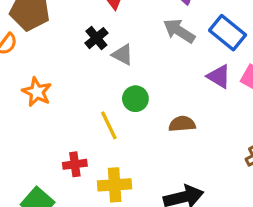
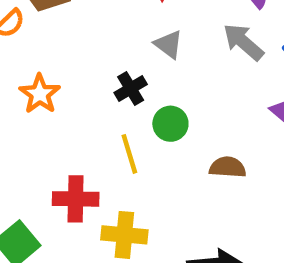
black cross: (96, 38) -> (131, 88), moved
gray triangle: (123, 55) -> (168, 44), moved
red cross: (75, 164) -> (76, 199), size x1.4

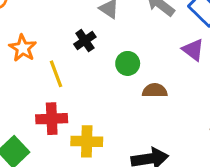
green circle: (170, 124) -> (128, 63), moved
yellow line: (129, 154) -> (56, 74), moved

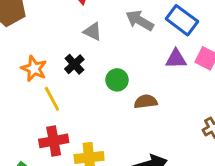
orange star: (23, 48) -> (34, 69), moved
purple triangle: (193, 50) -> (176, 59), turned -30

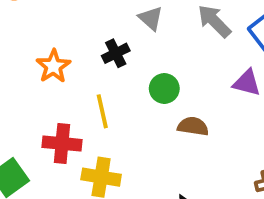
orange star: (34, 69) -> (53, 66), moved
yellow line: (52, 99) -> (102, 111), moved

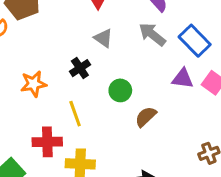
orange star: (53, 66) -> (34, 84), turned 30
brown semicircle: (193, 126) -> (146, 117), turned -45

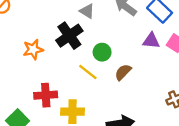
black cross: (80, 68) -> (69, 36), size x1.6
yellow line: (75, 114) -> (88, 72), moved, turned -30

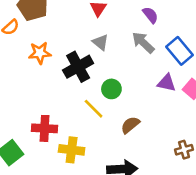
orange star: (33, 49) -> (40, 53), moved
brown semicircle: (123, 72) -> (130, 125), moved

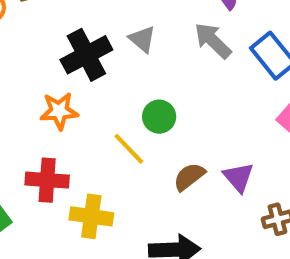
orange star: (40, 53) -> (59, 111), moved
black cross: (78, 67) -> (86, 55), moved
purple triangle: (166, 83) -> (238, 177), moved, turned 36

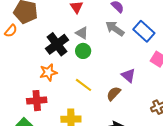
green circle: (159, 117) -> (83, 51), moved
purple triangle: (238, 177) -> (128, 75), moved
red cross: (47, 180) -> (37, 101), moved

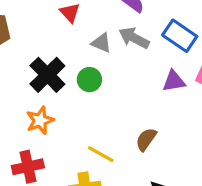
gray triangle: (82, 33) -> (101, 43), moved
purple triangle: (128, 75) -> (174, 81), moved, turned -42
yellow line: (84, 85) -> (101, 154), moved

